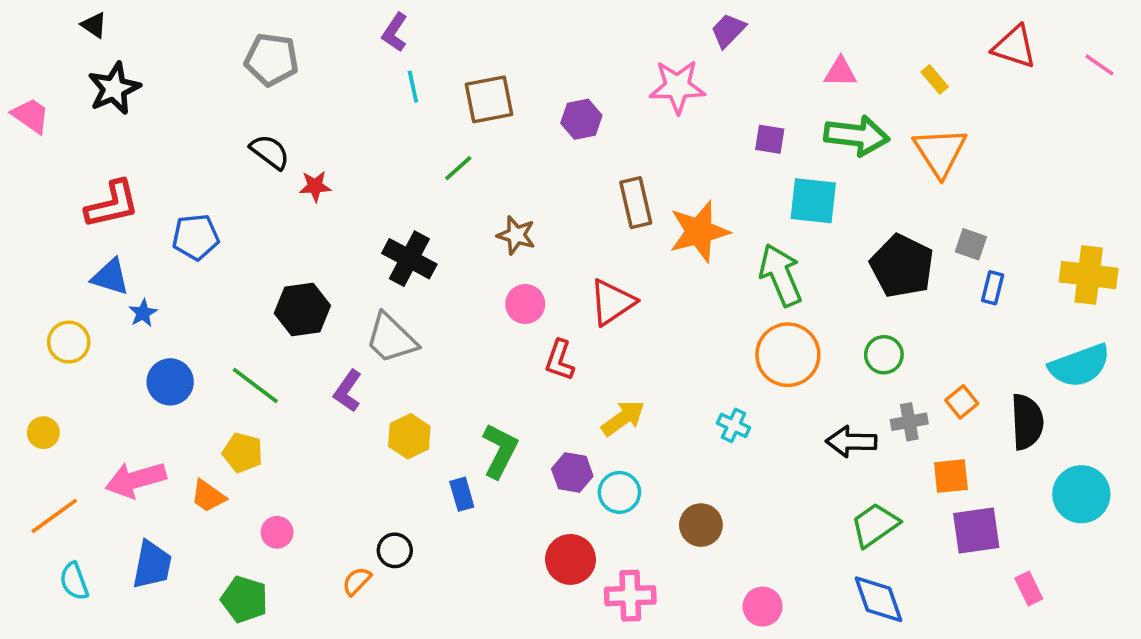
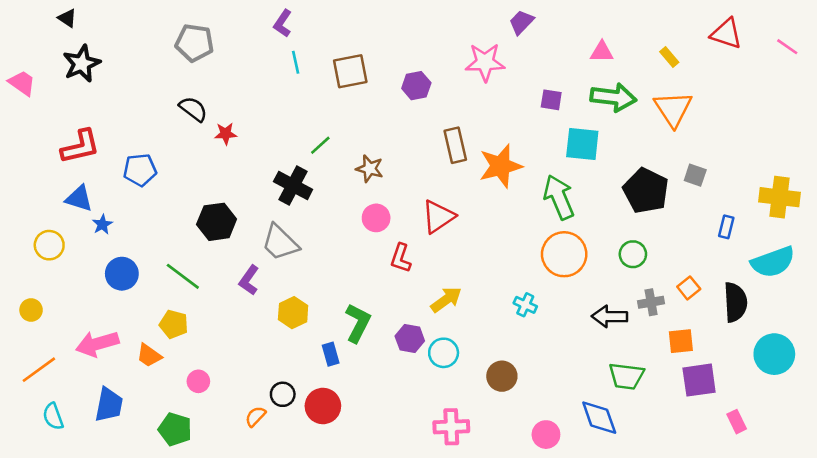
green line: (458, 168) -> (320, 145), moved
blue rectangle: (993, 288) -> (726, 227), moved
green trapezoid: (875, 525) -> (626, 376), turned -138
red circle: (570, 559) -> (323, 406), moved
blue diamond: (878, 599) -> (599, 418), moved

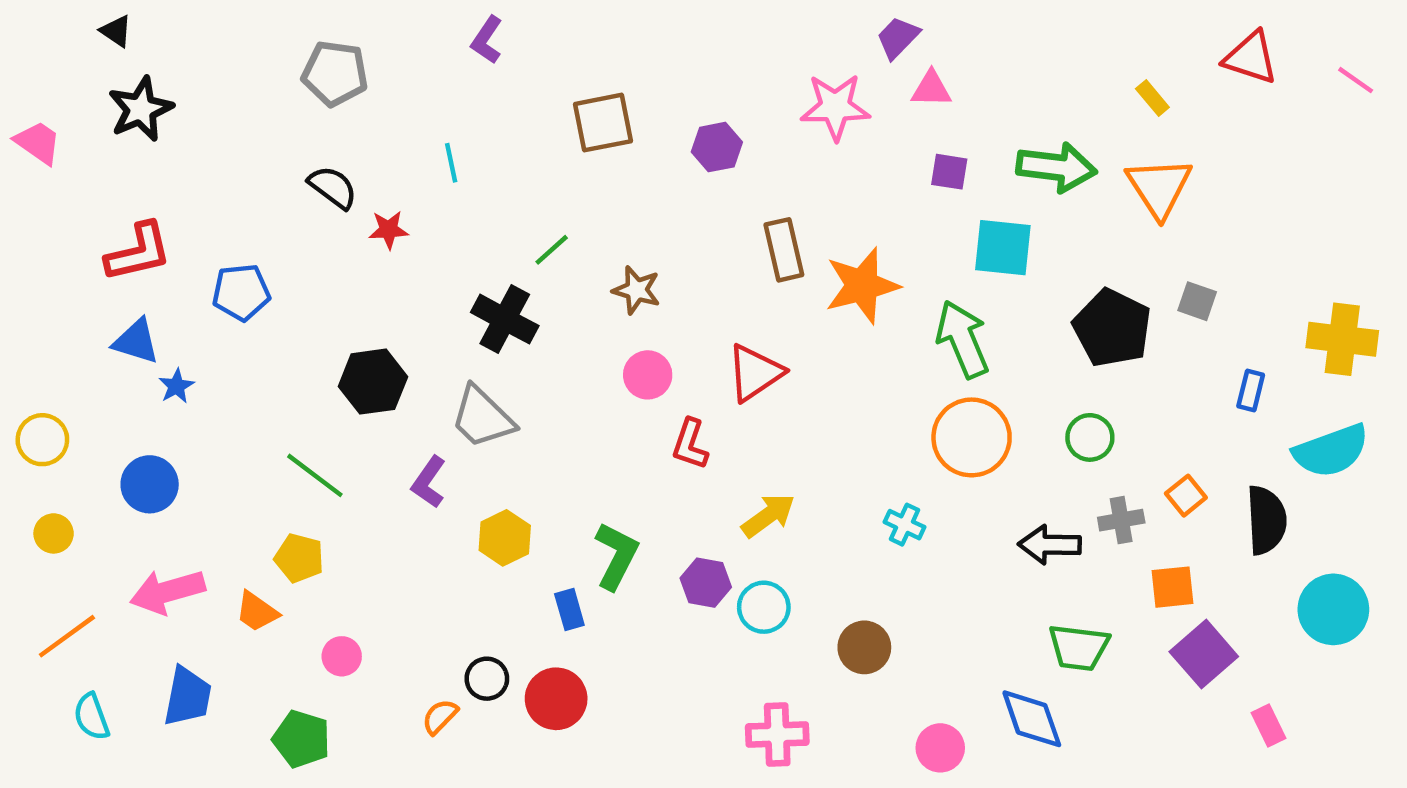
pink triangle: (602, 52) -> (931, 89), moved
cyan line: (296, 62) -> (451, 163), moved
yellow circle: (49, 245) -> (42, 440), moved
blue circle: (122, 274) -> (150, 484), moved
purple square: (699, 380) -> (1204, 654), turned -33

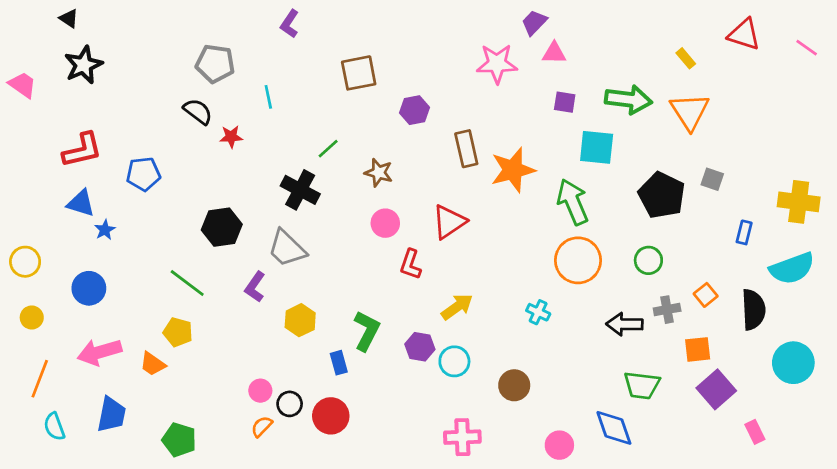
gray pentagon: (335, 73) -> (215, 64), moved
purple hexagon: (717, 147) -> (415, 110), moved
orange line: (67, 636) -> (40, 379), turned -33
pink circle: (342, 656) -> (260, 391), moved

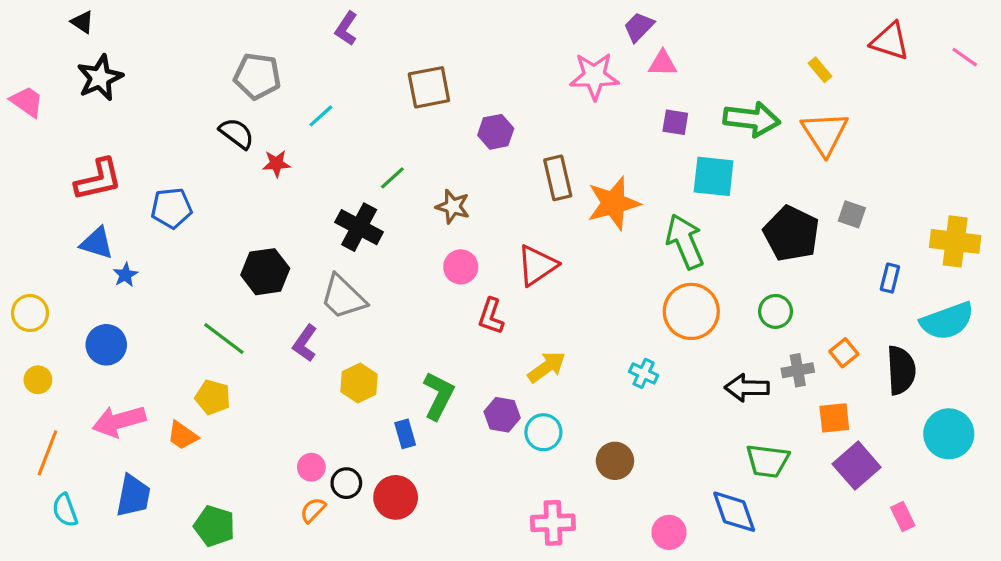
cyan line: (268, 97) -> (321, 116), turned 60

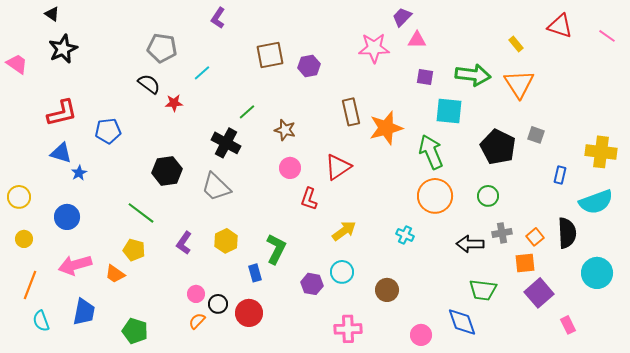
purple hexagon: (496, 132) -> (309, 66), moved
purple L-shape: (305, 343) -> (184, 243), moved
orange square: (844, 353) -> (535, 237), moved
purple hexagon: (502, 415) -> (312, 284), moved

